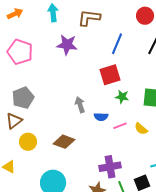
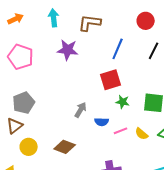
gray arrow: (80, 105) -> (81, 110), turned 49

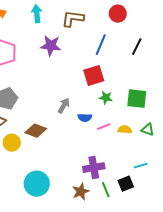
red circle: (146, 21) -> (118, 14), moved
yellow semicircle: (142, 134) -> (125, 130), turned 144
brown diamond: (65, 147) -> (36, 131), moved

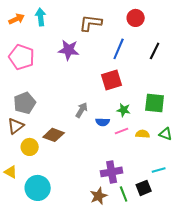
cyan arrow: (37, 14) -> (41, 17), moved
green star: (106, 98) -> (124, 110), moved
cyan circle: (37, 184) -> (38, 188), moved

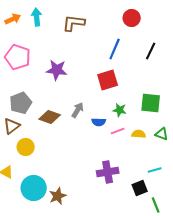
brown L-shape: (91, 23) -> (74, 23), moved
purple star: (69, 50) -> (57, 70), moved
brown diamond: (54, 135) -> (50, 117), moved
green line: (124, 194) -> (156, 205), moved
brown star: (99, 196) -> (58, 196), moved

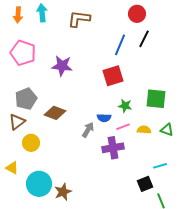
orange arrow: (13, 19) -> (18, 15), turned 119
black line: (151, 51) -> (144, 39), moved
gray arrow: (78, 110) -> (88, 130), moved
purple cross: (108, 172) -> (113, 148), moved

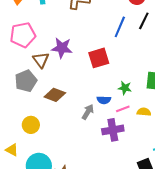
pink pentagon: (23, 53) -> (23, 35), turned -30
red square: (113, 76) -> (99, 58), moved
brown triangle: (17, 122) -> (41, 60), moved, turned -30

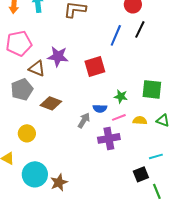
brown triangle: (41, 60) -> (37, 68), turned -30

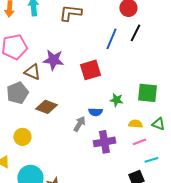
pink line: (119, 117) -> (139, 142), moved

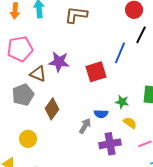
blue line: (111, 39) -> (120, 53), moved
brown diamond: (46, 107) -> (52, 109), turned -75
yellow semicircle: (135, 124) -> (130, 123), moved, turned 32

